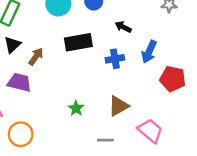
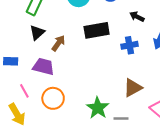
green star: (76, 108) -> (98, 108), moved, size x1.5
orange circle: (21, 134) -> (53, 98), moved

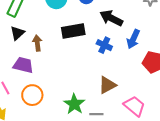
black arrow: (137, 17) -> (111, 18), size x1.6
brown arrow: (58, 43) -> (37, 43), turned -42
blue cross: (129, 45) -> (104, 45), turned 35

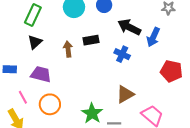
black rectangle: (73, 31) -> (91, 40), size x0.7
blue arrow: (133, 39) -> (153, 37), moved
brown arrow: (37, 43) -> (68, 49), moved

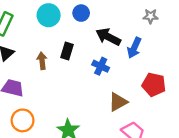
black rectangle: (91, 40) -> (67, 51), turned -63
brown triangle: (125, 94) -> (118, 102), moved

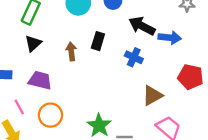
blue arrow: (134, 48) -> (170, 38), turned -108

